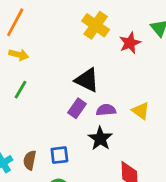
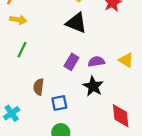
black triangle: (87, 80) -> (76, 23), moved
brown semicircle: (30, 160) -> (39, 87), moved

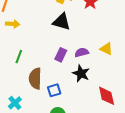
green line: (22, 50) -> (19, 57), moved
brown semicircle: (39, 87) -> (35, 79), size x1.5

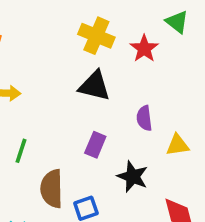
yellow triangle: (106, 49) -> (178, 145), moved, turned -32
purple semicircle: (82, 52) -> (144, 118), moved, turned -80

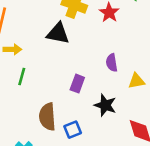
black triangle: (95, 86) -> (58, 33), moved
green line: (21, 151) -> (22, 76), moved

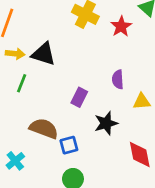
black triangle: (58, 33) -> (44, 54), moved
black star: (105, 105) -> (106, 123), turned 30
brown semicircle: (47, 117) -> (44, 129), turned 108

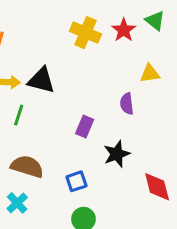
red star: (121, 26) -> (124, 30), moved
yellow triangle: (142, 102) -> (150, 74), moved
brown semicircle: (44, 129) -> (27, 166), moved

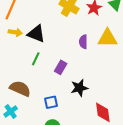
yellow triangle: (150, 74) -> (107, 38), size x1.5
purple semicircle: (127, 104) -> (83, 42), moved
green line: (19, 115) -> (36, 59), moved

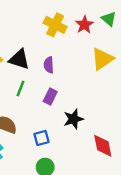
yellow triangle: (107, 38) -> (102, 59), turned -30
purple semicircle: (83, 42) -> (49, 65), moved

